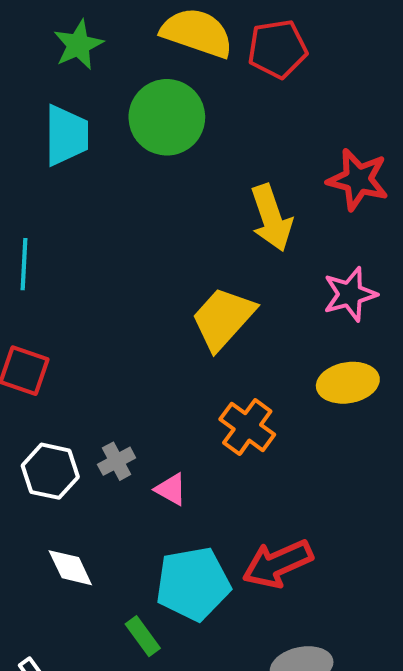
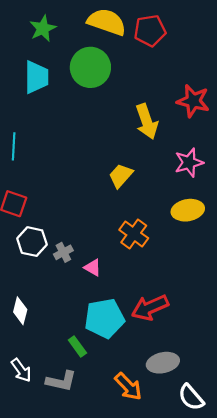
yellow trapezoid: (223, 318) -> (121, 176), size x0.7
white hexagon: (50, 471) -> (32, 242), moved
white diamond: (70, 568) -> (20, 311), moved, turned 40

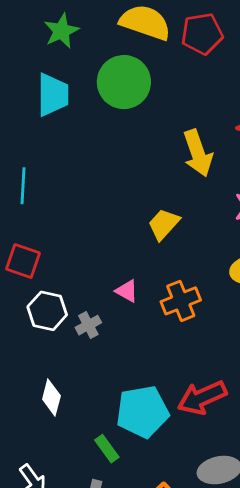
orange cross: (134, 234) -> (181, 301), turned 32
pink triangle: (93, 267) -> (127, 291), moved
white diamond: (20, 311) -> (51, 398), moved

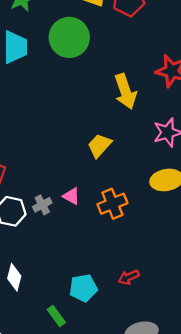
gray cross: (88, 325) -> (42, 205), moved
red arrow: (202, 398) -> (129, 277), size x0.6
cyan pentagon: (142, 412) -> (83, 288), size x0.7

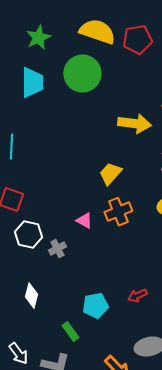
yellow arrow: (125, 91) -> (134, 124), turned -64
orange cross: (112, 204) -> (118, 212), moved
gray cross: (42, 205) -> (57, 249), moved

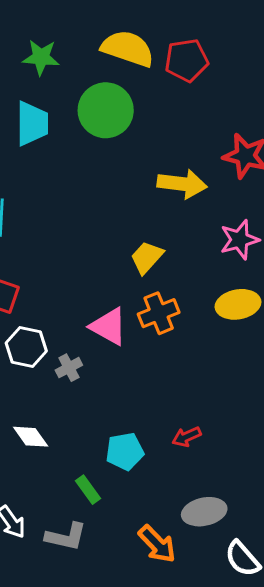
green star: (38, 38) -> (41, 57), turned 30
pink triangle: (84, 221) -> (109, 326), size x1.6
white diamond: (31, 296) -> (31, 437), turned -50

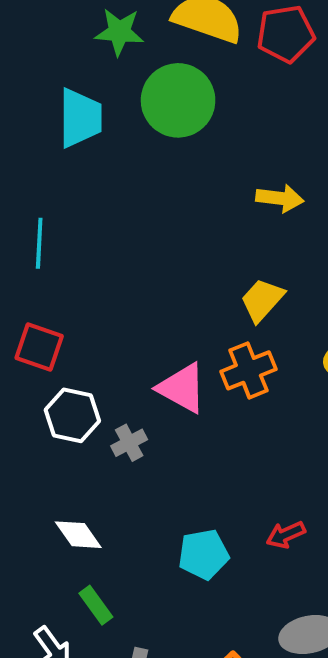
green star: (41, 57) -> (119, 32), moved
yellow arrow: (182, 184) -> (280, 198), size x0.7
yellow trapezoid: (147, 257) -> (262, 300), moved
green rectangle: (88, 490) -> (96, 605), moved

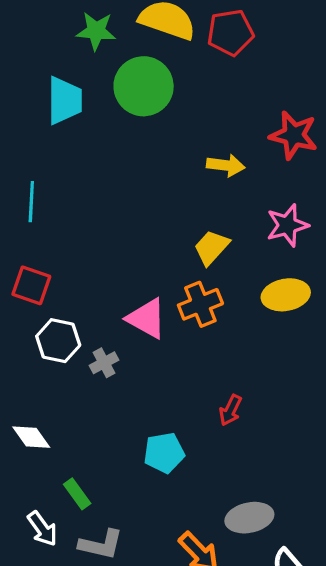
white diamond: (78, 535) -> (31, 437), moved
red arrow: (286, 535) -> (230, 410), moved, turned -40

